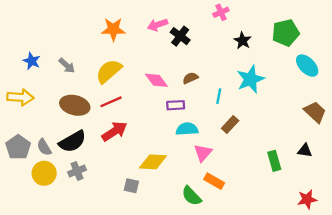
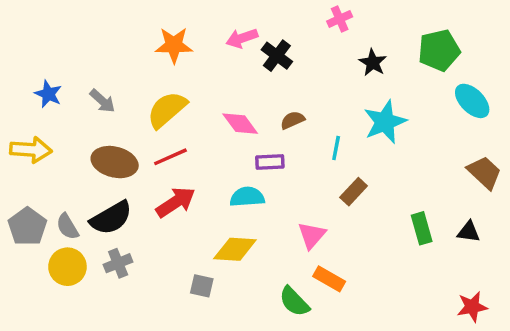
cyan semicircle: (187, 129) -> (247, 197), moved
green rectangle: (274, 161) -> (422, 228), moved

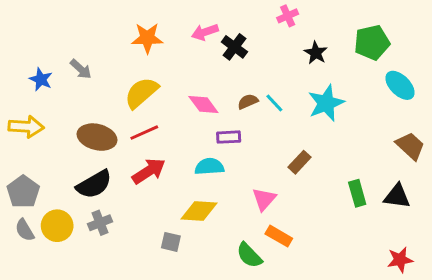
gray arrow: (102, 101) -> (81, 69), moved
cyan line: (336, 148) -> (274, 103), moved, turned -54
gray semicircle: (67, 227) -> (25, 230), moved
black triangle: (469, 232) -> (397, 196), size x1.4

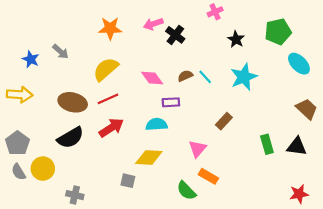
gray cross: (100, 223) -> (75, 195), moved, turned 35

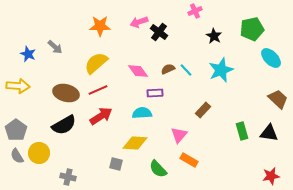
green semicircle: (186, 191) -> (158, 169), moved

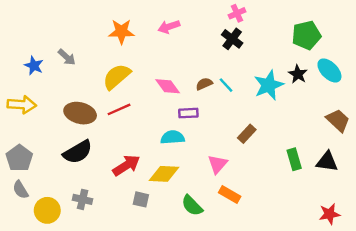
black cross: (159, 32) -> (232, 39), moved
black star: (214, 36) -> (298, 74), moved
red arrow: (101, 116) -> (126, 165), moved
yellow circle: (39, 153) -> (47, 210), moved
gray cross: (68, 177) -> (83, 199), moved

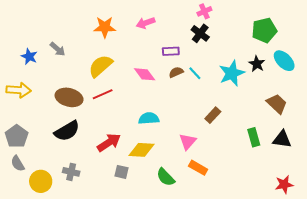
purple rectangle: (188, 113) -> (171, 51), moved
brown trapezoid: (338, 120) -> (277, 104), moved

